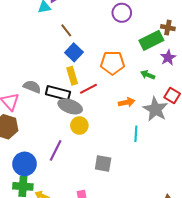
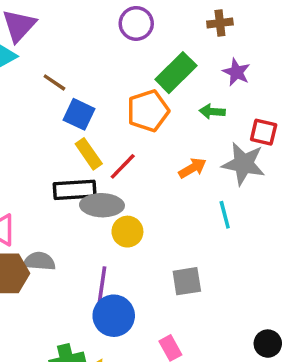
green rectangle: (151, 40) -> (176, 73), moved
gray semicircle: (32, 87) -> (39, 261), moved
blue circle: (24, 164) -> (114, 316), moved

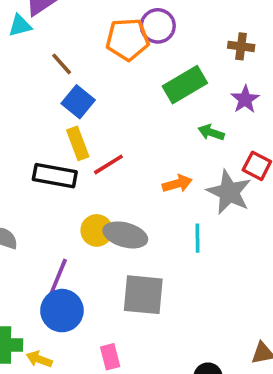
orange pentagon: (148, 111) -> (127, 39), moved
gray ellipse: (102, 205) -> (125, 235), moved
gray square: (187, 281) -> (143, 295), size x1.4

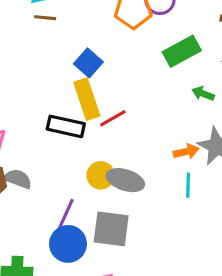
brown line: (62, 64) -> (45, 18), moved, turned -45
yellow rectangle: (78, 143) -> (87, 99), size x1.4
orange arrow: (177, 184) -> (186, 152), moved
gray square: (143, 295) -> (111, 229), moved

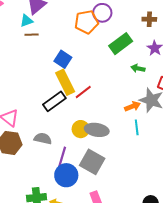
black rectangle: (66, 126) -> (54, 101), turned -40
gray semicircle: (18, 179) -> (43, 139), moved
gray square: (111, 229) -> (92, 162), turned 30

